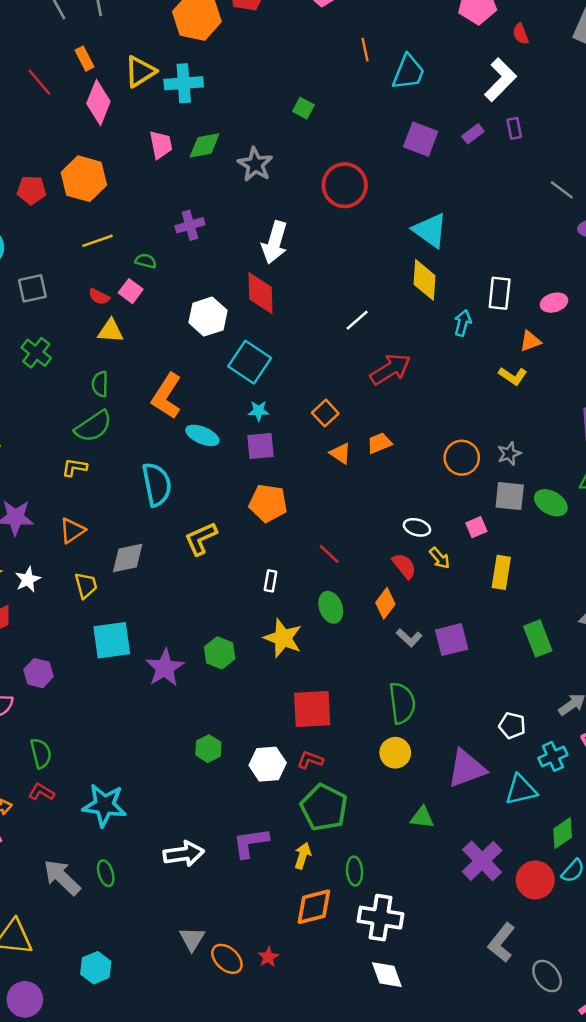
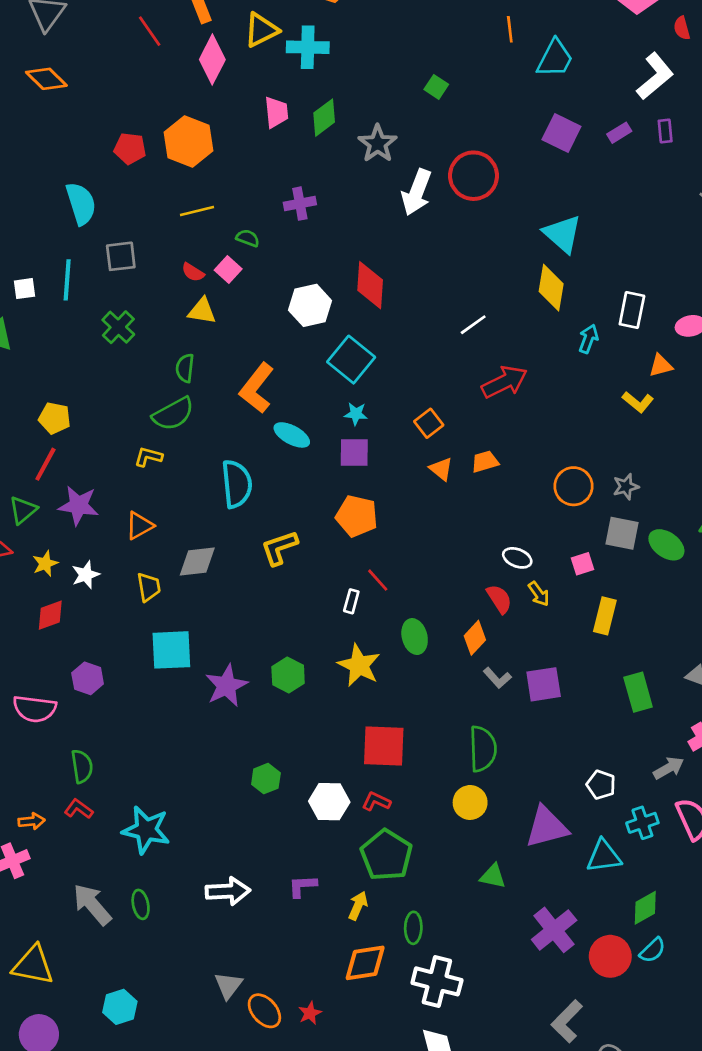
green diamond: (205, 145) -> (324, 118), turned -32
white arrow: (275, 242) -> (417, 192), moved
red line: (329, 554) -> (378, 580), moved
purple L-shape: (251, 843) -> (302, 886), size x0.7

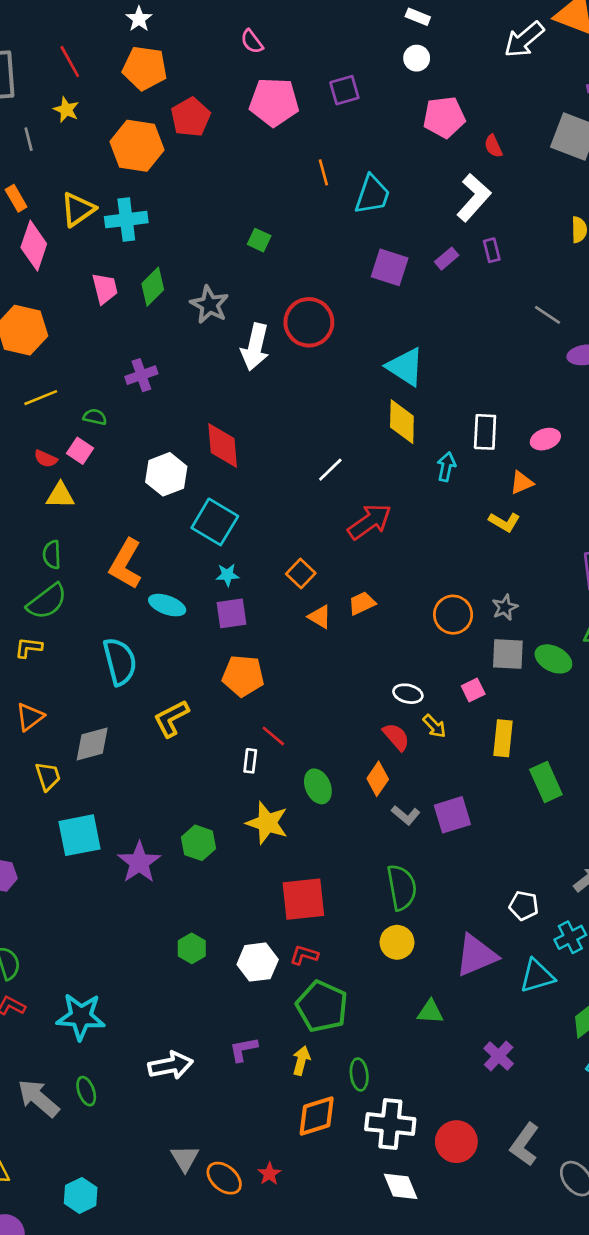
green rectangle: (638, 692) -> (546, 782), moved
purple cross: (554, 930) -> (499, 1056), size x0.7
red circle: (610, 956) -> (456, 1142), moved

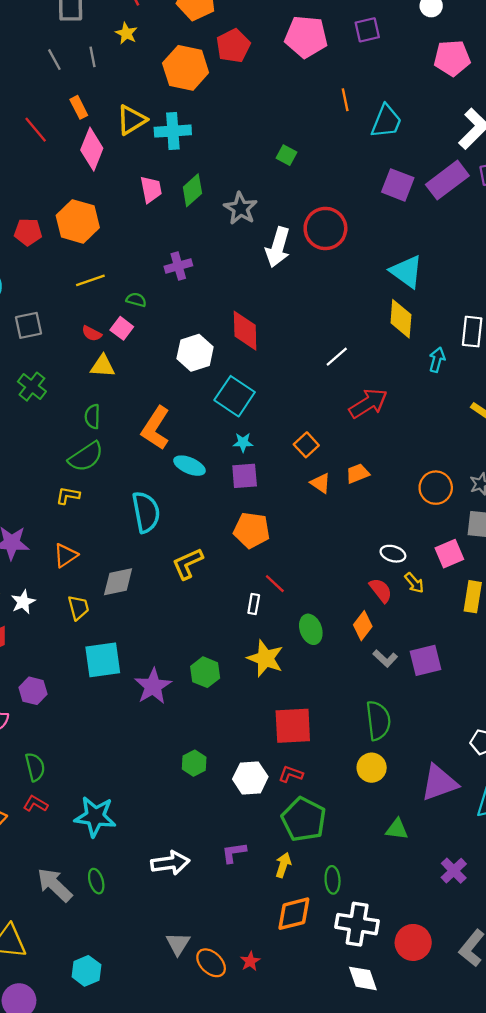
purple rectangle: (447, 259) -> (447, 180), size x2.0
pink square: (473, 690) -> (449, 554), size x1.4

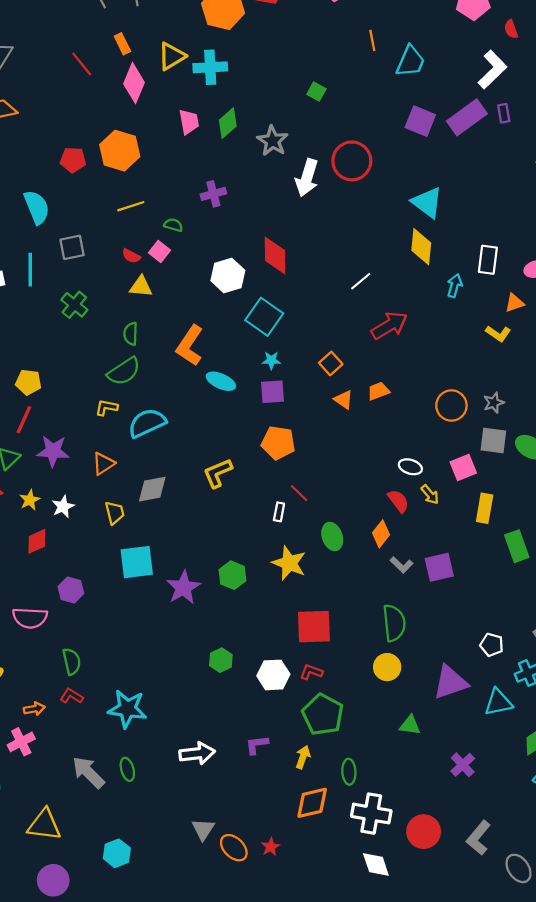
cyan semicircle: (146, 512) -> (147, 423), moved, turned -105

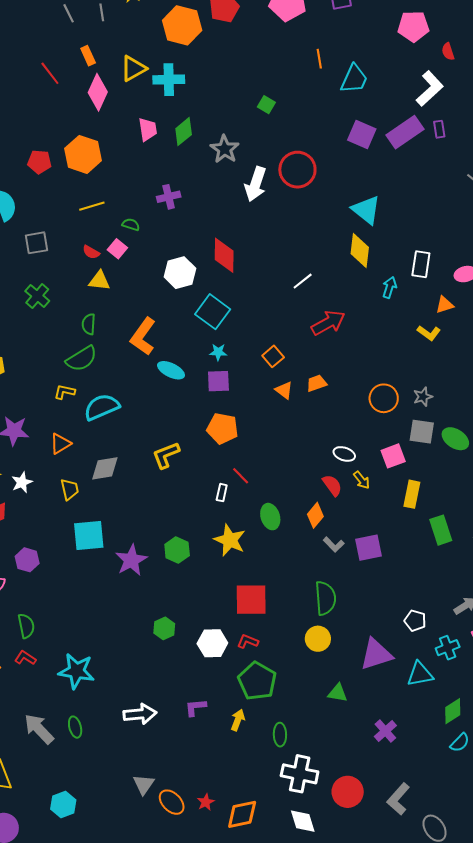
orange diamond: (312, 803) -> (242, 814), moved

